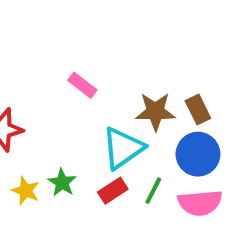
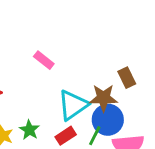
brown star: (155, 112) -> (103, 98), moved
blue circle: (198, 154) -> (108, 120), moved

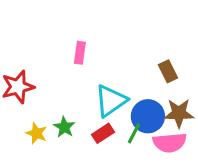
pink rectangle: (44, 60) -> (80, 53), turned 60
brown star: (103, 98) -> (179, 113), moved

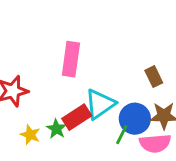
pink rectangle: (80, 53) -> (71, 59), size x1.6
red rectangle: (103, 133) -> (77, 117), moved, size x1.4

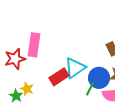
pink rectangle: (71, 59) -> (34, 45), moved
green star: (56, 129) -> (16, 96), moved

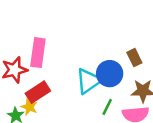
red rectangle: (59, 77) -> (38, 92), moved
blue circle: (99, 78) -> (110, 74), moved

